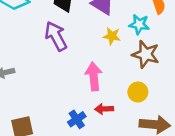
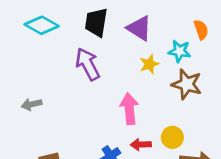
yellow star: (112, 36) -> (149, 64), turned -30
yellow circle: (138, 92) -> (172, 137), moved

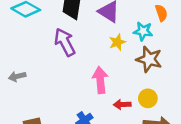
yellow circle: (172, 137) -> (148, 98), moved
red arrow: (141, 145) -> (122, 104), moved

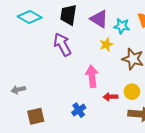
cyan star: (143, 31) -> (122, 26), moved
gray arrow: (17, 76) -> (18, 90), moved

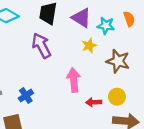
blue cross: (79, 110) -> (26, 96), moved

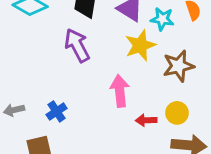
yellow star: (89, 46) -> (140, 45), size x1.5
brown star: (118, 61) -> (178, 66), turned -30

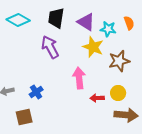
yellow star: (140, 45) -> (93, 47), turned -30

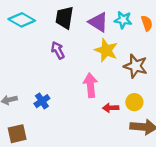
cyan star: (108, 29) -> (123, 20), moved
purple arrow: (50, 47) -> (58, 50), size x0.7
brown star: (119, 61) -> (136, 66), turned 30
brown square: (24, 117) -> (17, 134), moved

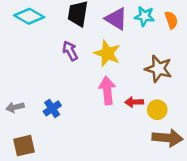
yellow star: (106, 50) -> (107, 53), moved
red arrow: (111, 108) -> (134, 102), moved

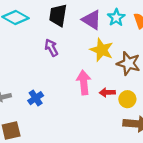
cyan star: (144, 16) -> (116, 18), turned 30
yellow star: (107, 53) -> (102, 50), moved

